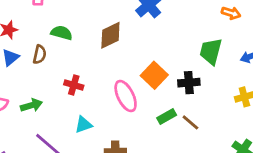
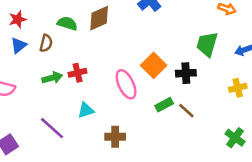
brown diamond: (110, 35) -> (99, 18), moved
red cross: (74, 85) -> (78, 73), turned -30
green arrow: (31, 105) -> (52, 78), moved

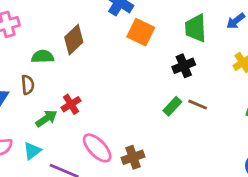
orange square: (154, 65) -> (141, 32), moved
pink ellipse: (126, 84) -> (97, 148), moved
cyan triangle: (86, 110) -> (32, 151), moved

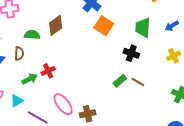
black cross: (184, 66) -> (131, 53), turned 35

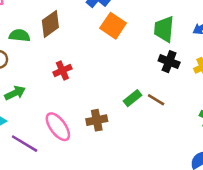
black cross: (131, 53) -> (169, 62), moved
red cross: (48, 71) -> (62, 70), moved
brown cross: (88, 114) -> (97, 120), moved

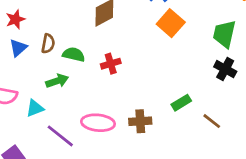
green semicircle: (19, 35) -> (74, 54), moved
brown line: (156, 100) -> (212, 121), moved
pink ellipse: (58, 127) -> (98, 123), turned -56

